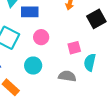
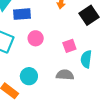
cyan circle: (33, 66) -> (29, 76), moved

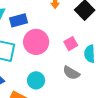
pink circle: (36, 38) -> (36, 42), size x1.6
gray semicircle: (65, 75) -> (71, 73), turned -144

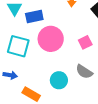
cyan circle: (36, 80) -> (59, 80), moved

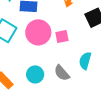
pink square: (85, 42) -> (62, 36), moved

